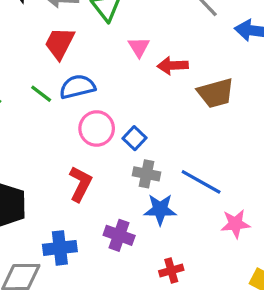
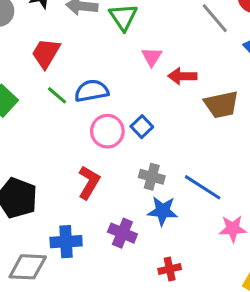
red trapezoid: (60, 43) -> (46, 53), moved
blue square: (135, 138) -> (142, 127), moved

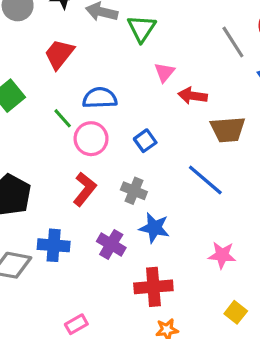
green line: (57, 95) -> (63, 118), moved
pink circle: (107, 131) -> (91, 139), moved
gray cross: (152, 177) -> (134, 191), moved
blue line: (203, 187) -> (205, 180), moved
red cross: (170, 269) -> (153, 287), size x1.6

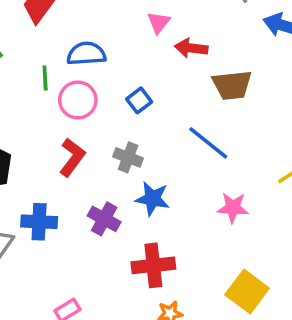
green line: (63, 118) -> (45, 78), turned 40
pink star: (222, 255) -> (233, 208), moved
yellow square: (236, 312) -> (247, 291), size x1.6

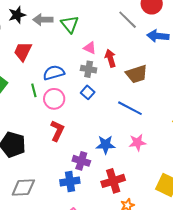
pink triangle: (159, 22) -> (90, 48), turned -32
red arrow: (191, 48) -> (110, 58), turned 78
gray cross: (128, 157) -> (89, 69), moved
pink star: (233, 208) -> (137, 142), moved
blue cross: (39, 222) -> (70, 182), moved

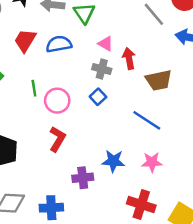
blue semicircle: (54, 73) -> (59, 44), moved
purple cross: (81, 161) -> (83, 178), turned -30
red cross: (113, 181) -> (141, 205), moved, turned 30
blue cross: (70, 182) -> (51, 208), moved

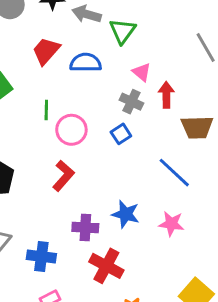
red cross: (141, 205) -> (106, 266), moved

